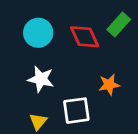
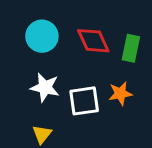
green rectangle: (119, 25) -> (131, 48), moved, turned -30
white square: (76, 111) -> (84, 101), moved

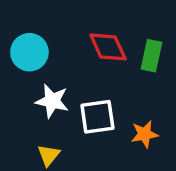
cyan circle: (42, 36) -> (29, 52), moved
orange star: (120, 93) -> (145, 134), moved

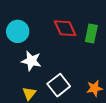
white square: (97, 117) -> (59, 85), moved, turned -30
orange star: (145, 134) -> (94, 88), moved

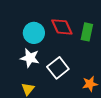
cyan circle: (18, 31) -> (34, 33), moved
white square: (59, 85) -> (58, 68), moved

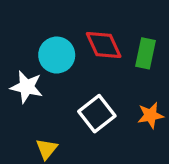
white star: (30, 58) -> (27, 87), moved
orange star: (90, 84) -> (151, 115), moved

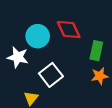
green rectangle: (145, 53) -> (96, 51), moved
white square: (97, 114) -> (51, 75), moved

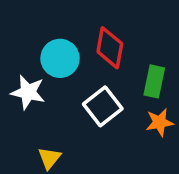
red diamond: (69, 30) -> (110, 48), turned 35
white square: (51, 75) -> (103, 106), moved

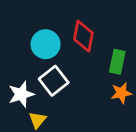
white star: (28, 92) -> (21, 94), moved, turned -30
white square: (103, 106) -> (54, 81), moved

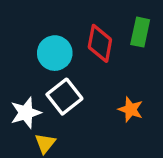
green rectangle: (117, 62) -> (140, 32), moved
orange star: (121, 93) -> (131, 109), moved, turned 30

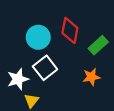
green rectangle: (140, 32) -> (98, 45), moved, turned 36
orange star: (131, 109) -> (91, 77), turned -30

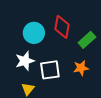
white square: (45, 68) -> (50, 70), moved, turned 30
white star: (18, 79) -> (25, 61), moved

